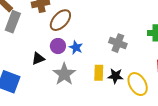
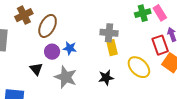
black triangle: (38, 58) -> (36, 69), turned -32
yellow rectangle: (99, 73) -> (112, 48), moved
black star: (115, 76) -> (106, 78), moved

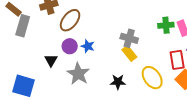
yellow rectangle: (112, 48) -> (129, 53), turned -35

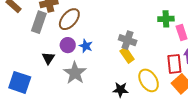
green cross: (166, 25) -> (166, 19), moved
gray rectangle: (23, 26) -> (39, 22), moved
black star: (118, 82) -> (120, 90), moved

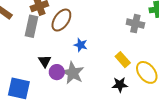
gray cross: (128, 40) -> (135, 24), moved
purple circle: (68, 45) -> (57, 72), moved
yellow rectangle: (127, 55) -> (123, 60), moved

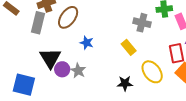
yellow rectangle: (123, 60) -> (129, 47), moved
black triangle: (45, 61) -> (50, 58), size x1.6
gray star: (73, 73) -> (78, 71), size x0.7

